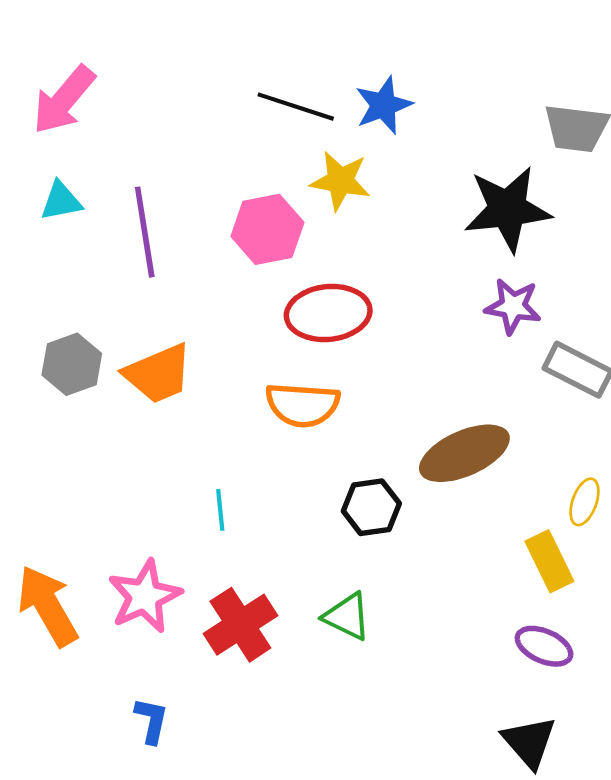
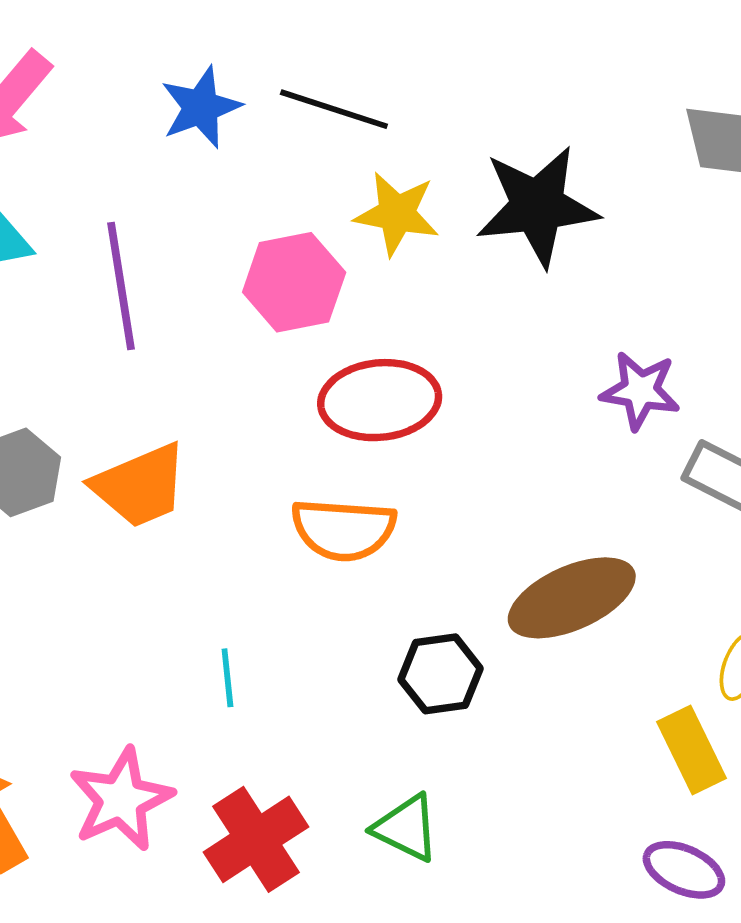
blue star: (383, 105) -> (201, 107), moved
black star: (508, 209) -> (537, 206), moved

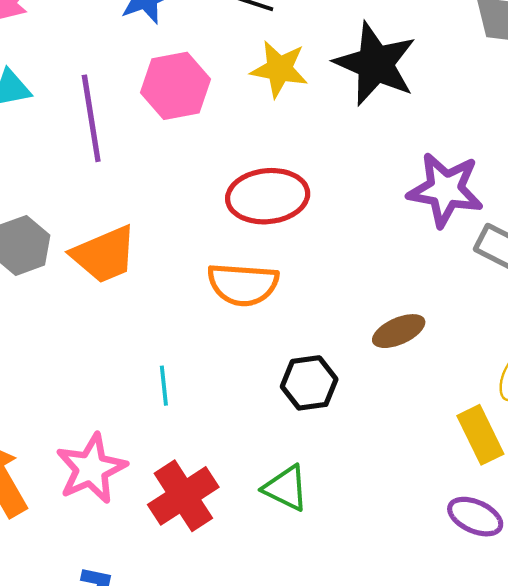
black star: (537, 206) -> (375, 64), turned 30
pink hexagon: (294, 282) -> (176, 86), moved
purple star: (640, 391) -> (445, 190), size x1.4
brown ellipse: (572, 598) -> (399, 331), size x0.6

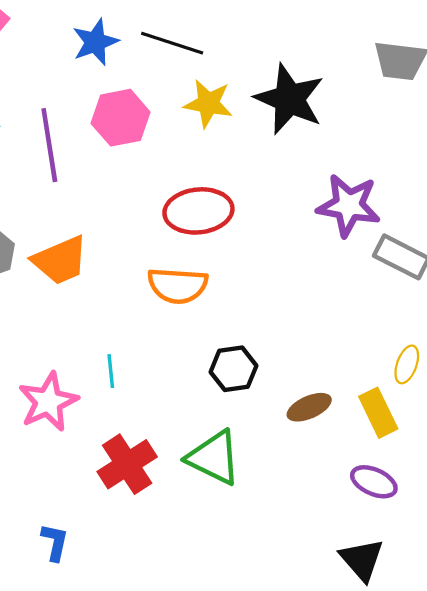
brown ellipse: (399, 331) -> (309, 407), moved
pink star: (91, 469) -> (48, 402), moved
green triangle: (286, 488) -> (214, 458), size x1.4

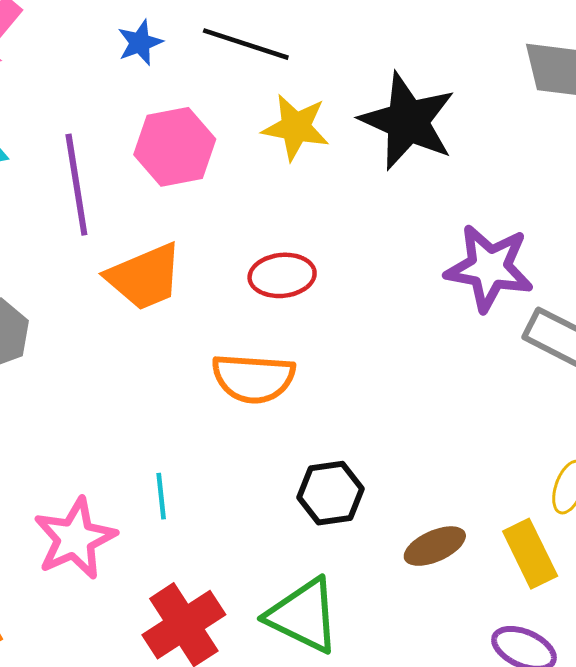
blue star: (95, 42) -> (140, 43), size x0.7
red ellipse: (198, 211) -> (282, 275), size x0.7
orange trapezoid: (60, 260) -> (145, 277), moved

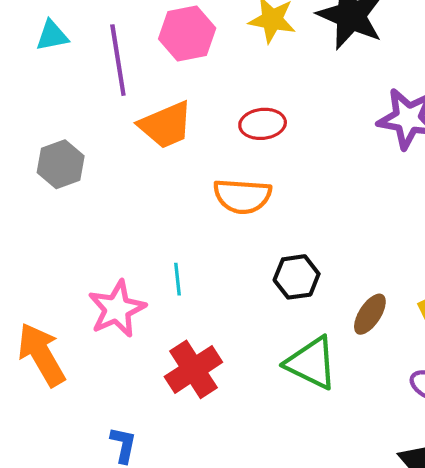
brown ellipse: (435, 546) -> (370, 314), turned -33
green triangle: (303, 616) -> (311, 363), moved

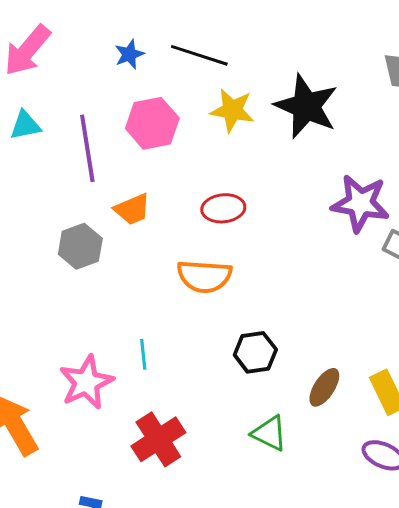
orange trapezoid: (166, 125) -> (132, 209), size x0.7
gray hexagon: (61, 164) -> (80, 246), moved
green triangle: (311, 363) -> (269, 433), size x0.7

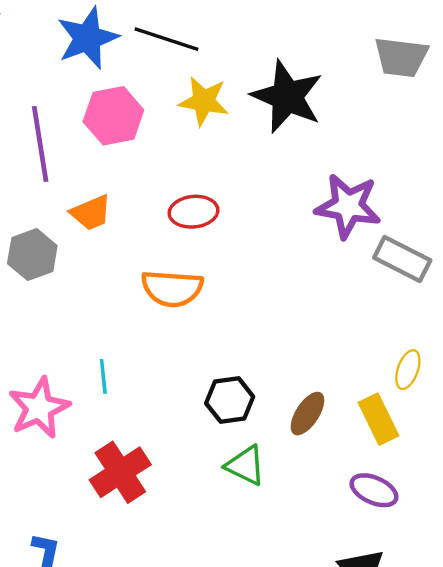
blue star: (129, 54) -> (88, 38), size x1.8
black hexagon: (255, 352) -> (230, 400), moved

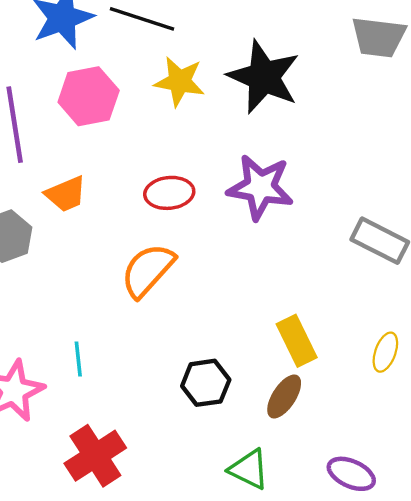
purple star: (348, 206) -> (260, 187), moved
orange semicircle: (172, 288) -> (148, 270), turned 128
yellow rectangle: (379, 419) -> (297, 341), moved
green triangle: (245, 465) -> (249, 469), moved

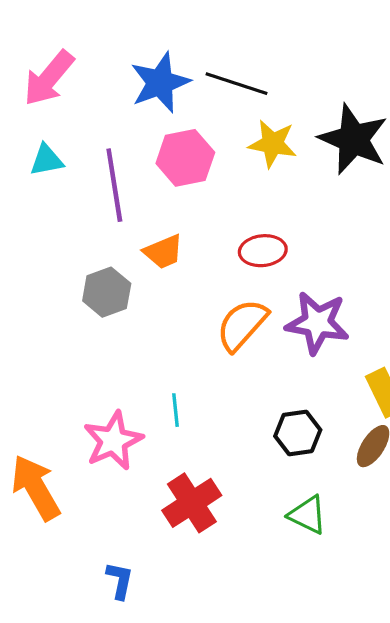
purple star: (260, 187) -> (317, 323), moved
green triangle: (249, 469) -> (308, 515), moved

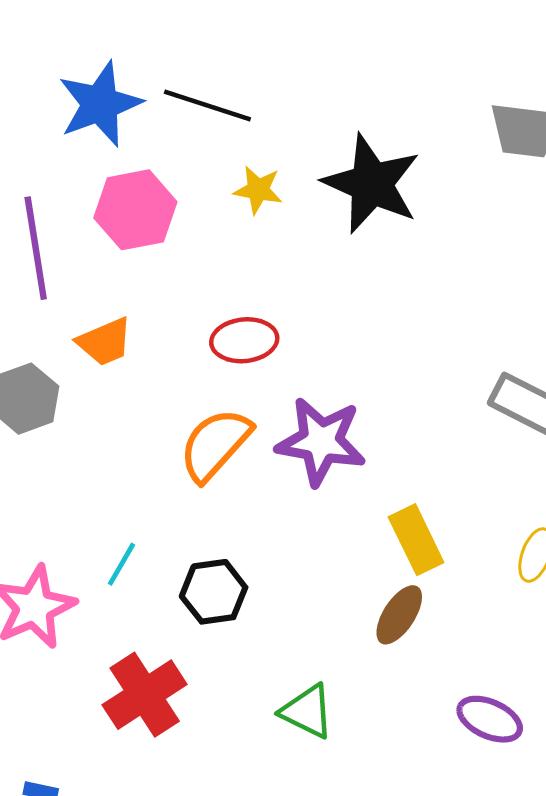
yellow star: (273, 144) -> (258, 190), size x0.7
cyan line: (175, 410) -> (122, 564), turned 36
black hexagon: (298, 433) -> (214, 592), moved

